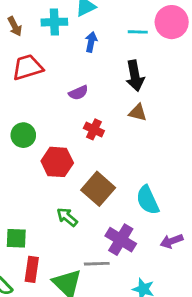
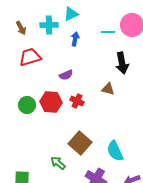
black arrow: (135, 76) -> (122, 63), moved
red hexagon: (57, 162) -> (51, 102), moved

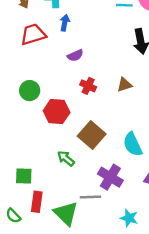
blue arrow: (75, 39) -> (65, 23), moved
brown triangle: (108, 89) -> (124, 85), moved, turned -32
red hexagon: (51, 102) -> (57, 112), moved

